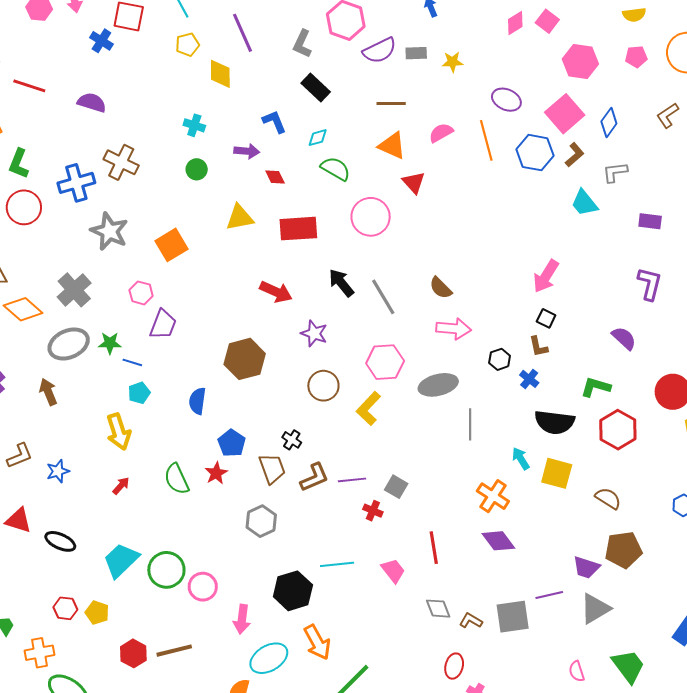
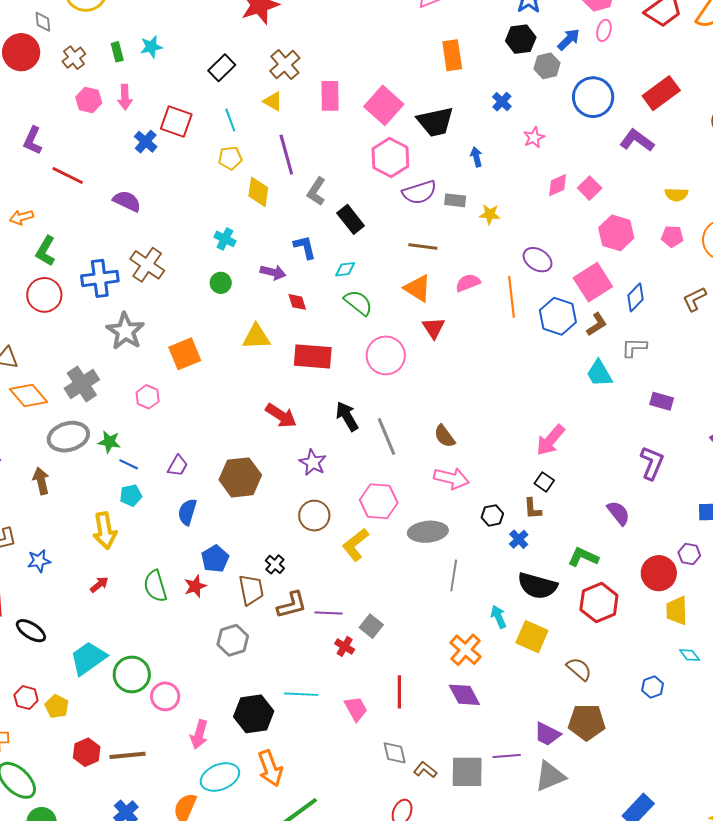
gray L-shape: (302, 44) -> (316, 191), moved
purple trapezoid: (163, 325) -> (178, 466), moved, size x0.7

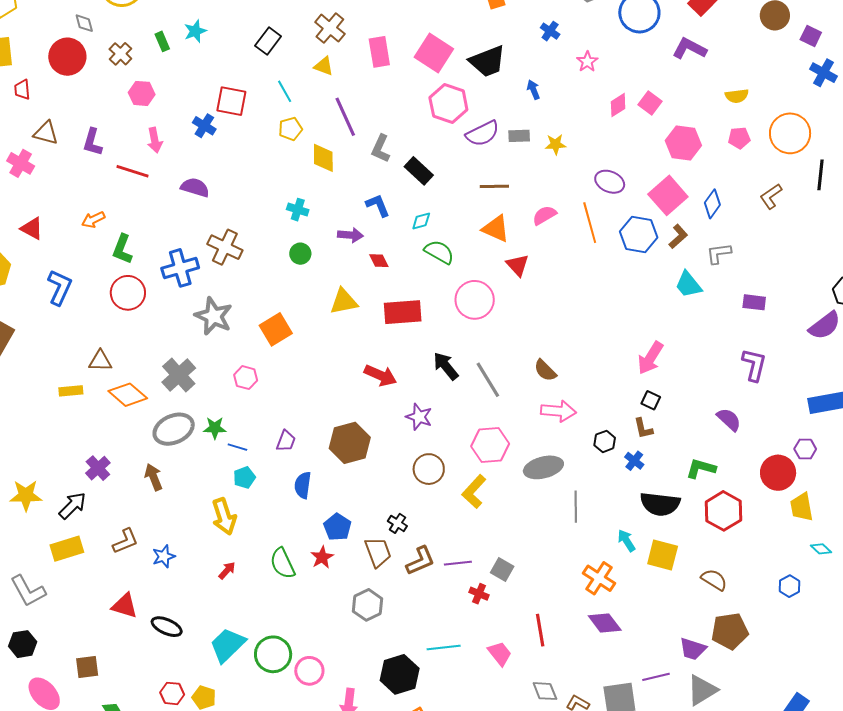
pink arrow: (125, 97) -> (155, 140), moved

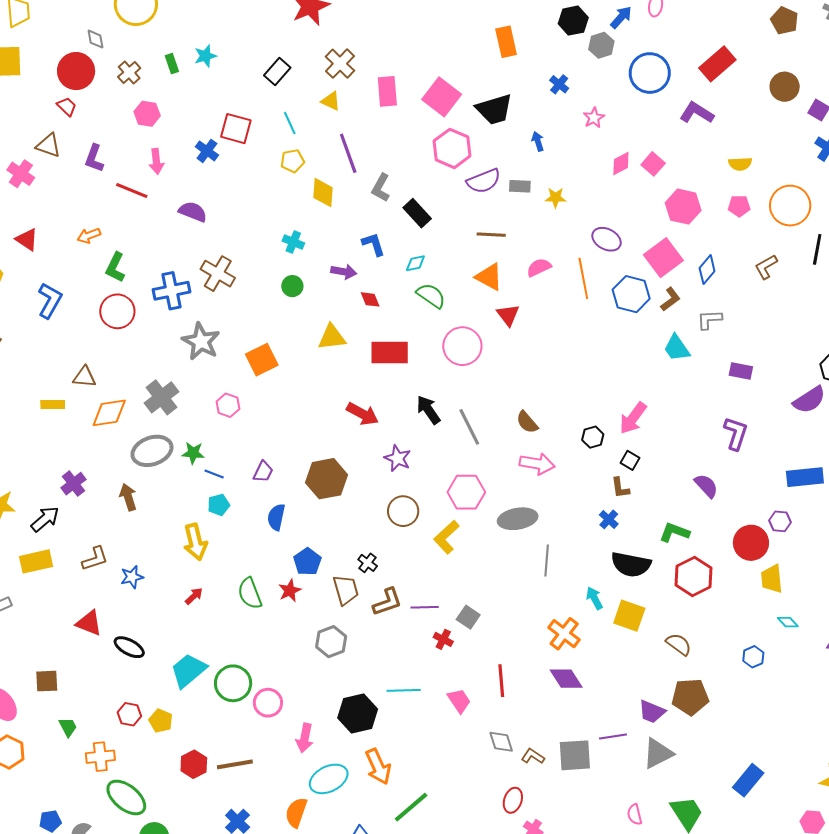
red trapezoid: (22, 90) -> (67, 107), moved, turned 135
orange diamond: (128, 395) -> (109, 413), turned -54
black hexagon: (605, 441) -> (593, 437), moved

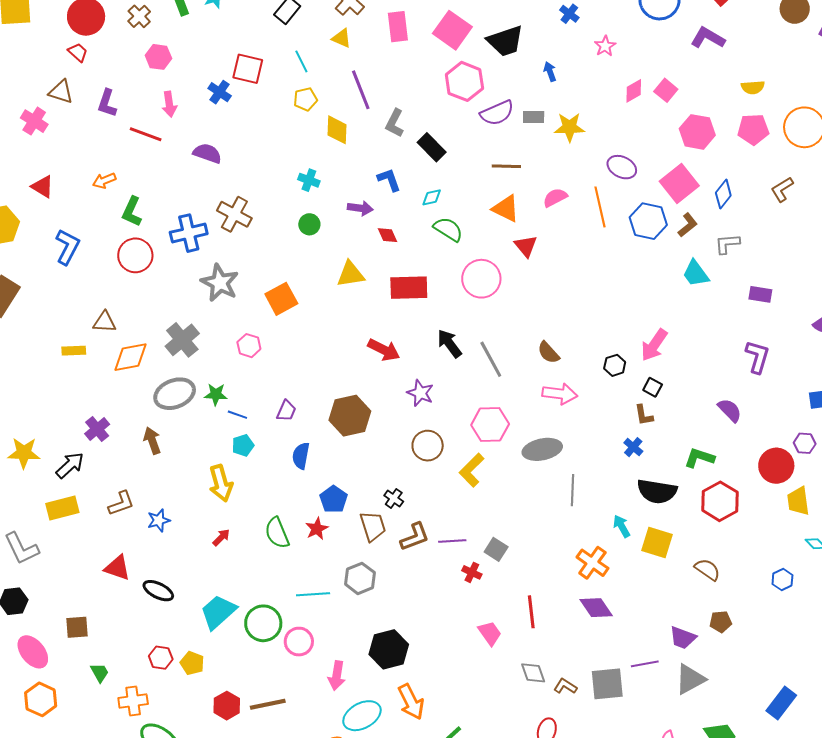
yellow star: (556, 198) -> (569, 127), size x1.4
pink pentagon: (739, 206) -> (753, 129), size x1.4
cyan line: (404, 690) -> (313, 594), moved
brown pentagon: (690, 697) -> (721, 622), size x0.6

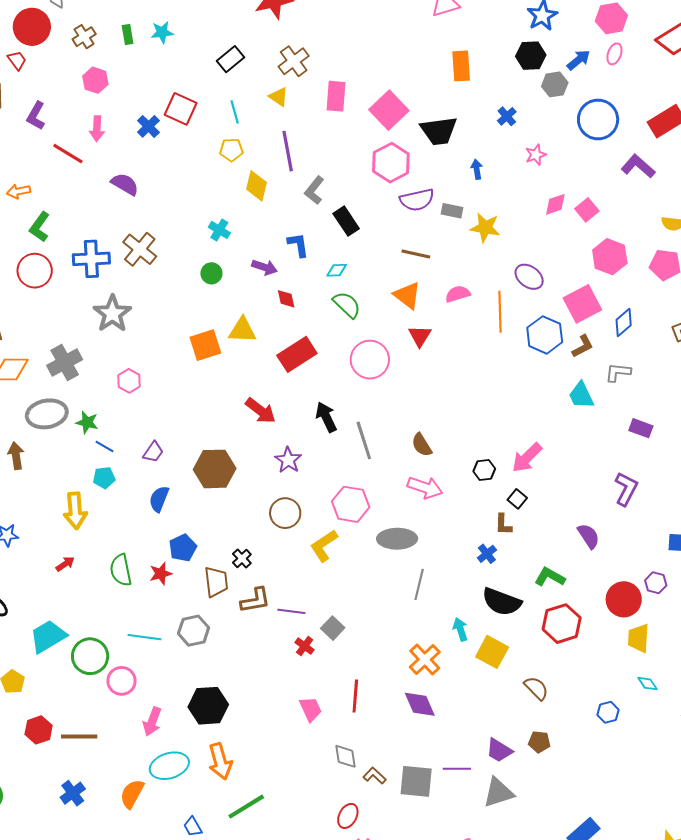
red rectangle: (409, 288) -> (297, 354), turned -42
orange square: (281, 299) -> (205, 345), moved

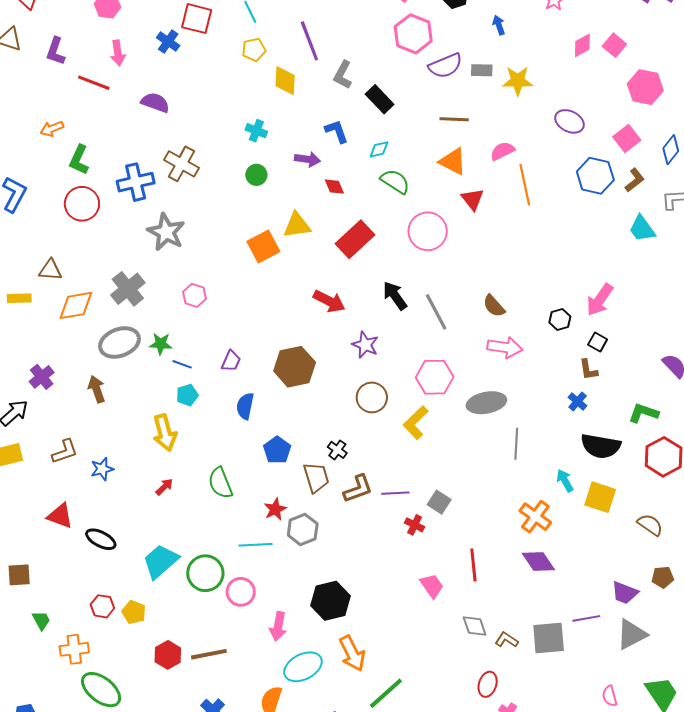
pink square: (582, 304) -> (627, 139), size x0.7
orange line: (500, 312) -> (525, 185), moved
red star: (161, 574) -> (275, 509), moved

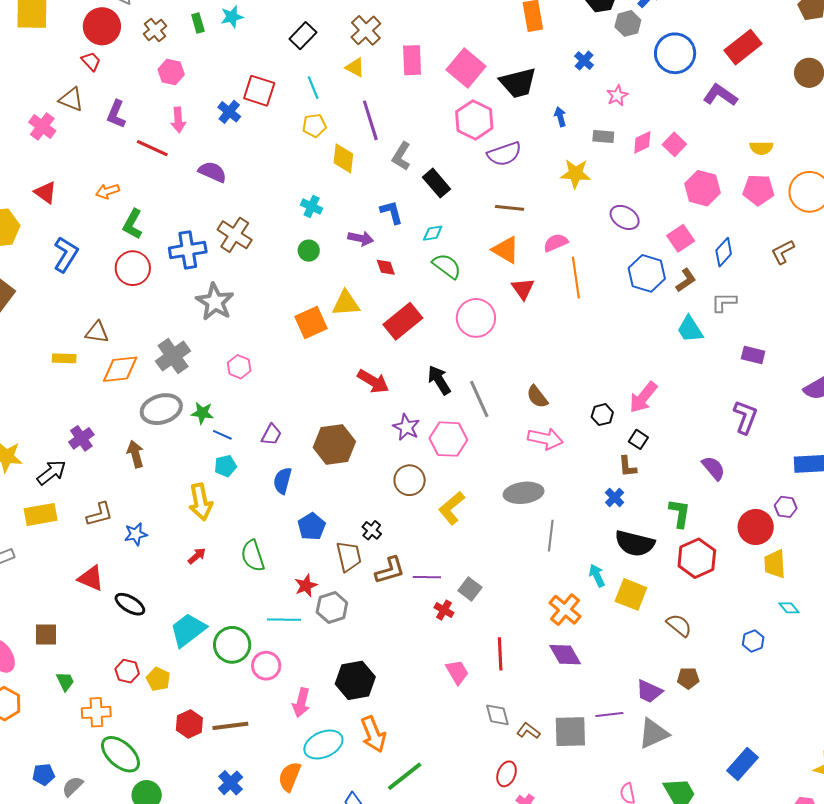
gray rectangle: (482, 70) -> (603, 137), moved
pink hexagon: (435, 377) -> (448, 439), moved
green L-shape: (644, 413) -> (680, 513), turned 76

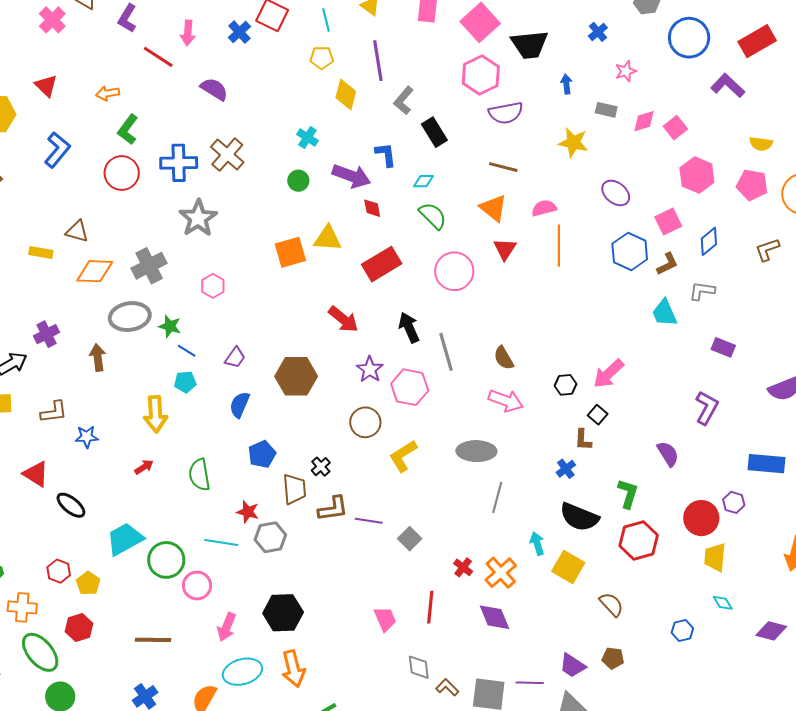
purple arrow: (361, 238) -> (351, 176), size x1.5
red star: (306, 586) -> (248, 512), turned 30
red cross: (444, 610) -> (463, 567), moved
red hexagon: (189, 724) -> (79, 627), moved

